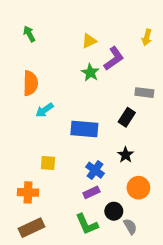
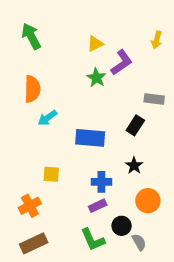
green arrow: (29, 34) -> (31, 36), size x1.5
blue cross: (95, 170) -> (101, 182), turned -36
orange cross: (28, 192) -> (30, 206), turned -30

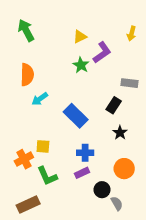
blue rectangle: (90, 138) -> (76, 116), turned 40
black star: (134, 166) -> (120, 133), moved
orange cross: (30, 206) -> (24, 159), moved
green L-shape: (93, 240) -> (47, 176), moved

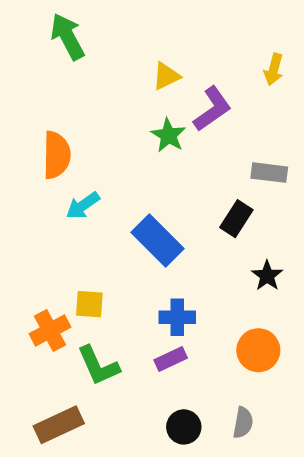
green arrow: (26, 30) -> (68, 37), moved
black star: (120, 133) -> (267, 276), moved
black circle: (102, 190) -> (184, 427), moved
gray semicircle: (117, 203) -> (243, 423), turned 40

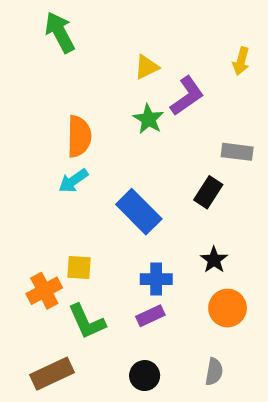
orange semicircle: (57, 155) -> (79, 136), moved
black star: (267, 276) -> (214, 260), moved
black circle: (184, 427) -> (145, 376), moved

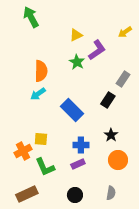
yellow arrow: (241, 61) -> (125, 32), turned 40
gray rectangle: (237, 152) -> (123, 79), turned -63

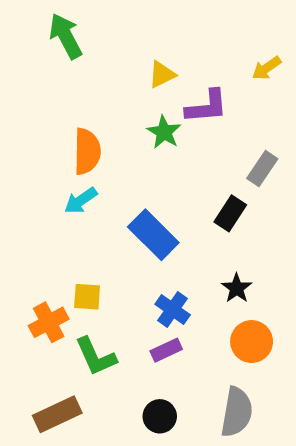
purple L-shape: (97, 50) -> (207, 107), turned 30
blue cross: (81, 145) -> (173, 310), turned 35
gray semicircle: (111, 193) -> (237, 412), size x1.6

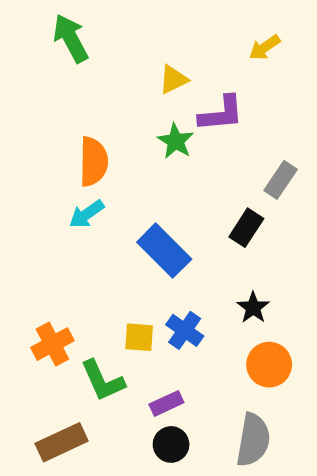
yellow arrow: (267, 68) -> (265, 48), moved
yellow square: (87, 297) -> (139, 337), moved
purple rectangle: (166, 350) -> (166, 403), moved

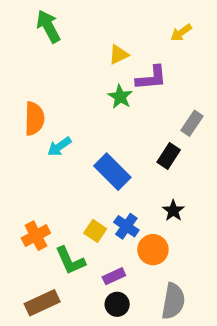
orange semicircle: (93, 162) -> (34, 119), moved
yellow square: (139, 337) -> (95, 231), turned 30
orange circle: (269, 365) -> (153, 250), moved

